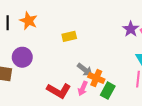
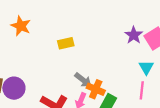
purple circle: (22, 57) -> (14, 88), moved

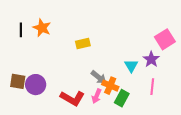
purple star: (134, 35) -> (151, 59), moved
cyan triangle: (146, 67) -> (131, 66), moved

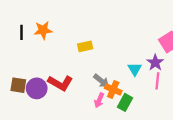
orange star: (42, 28) -> (43, 30), turned -30
pink line: (152, 87) -> (157, 81), moved
red L-shape: (72, 98) -> (60, 83), moved

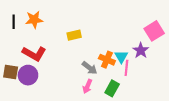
pink line: (157, 81) -> (126, 68), moved
red L-shape: (60, 83) -> (34, 54), moved
orange cross: (113, 89) -> (107, 60), moved

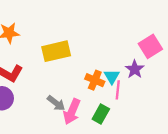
yellow rectangle: (74, 35) -> (56, 51), size x1.6
gray arrow: (90, 68) -> (56, 103), moved
pink arrow: (87, 86) -> (72, 112), size x1.5

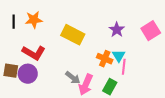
yellow rectangle: (56, 51) -> (73, 35), turned 40
purple star: (135, 69) -> (117, 30), moved

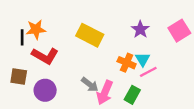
orange star: (34, 20) -> (36, 29), moved
black line: (14, 22) -> (22, 37), moved
pink line: (124, 67) -> (148, 72), turned 56
purple circle: (28, 74) -> (45, 90), moved

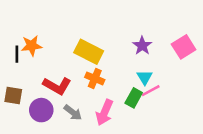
red L-shape: (45, 56) -> (57, 86), moved
orange cross: (127, 63) -> (95, 78), moved
gray arrow: (90, 85) -> (73, 113), moved
green rectangle: (132, 95) -> (134, 98), moved

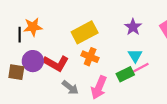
yellow rectangle: (89, 52) -> (85, 32), turned -55
green rectangle: (134, 98) -> (125, 74), turned 35
purple circle: (41, 110) -> (33, 61), moved

